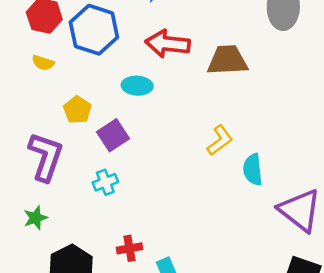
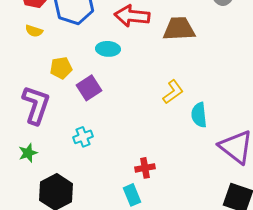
yellow pentagon: (77, 110) -> (61, 68), turned 30
cyan cross: (105, 182) -> (83, 137), moved
red cross: (130, 248) -> (145, 168), moved

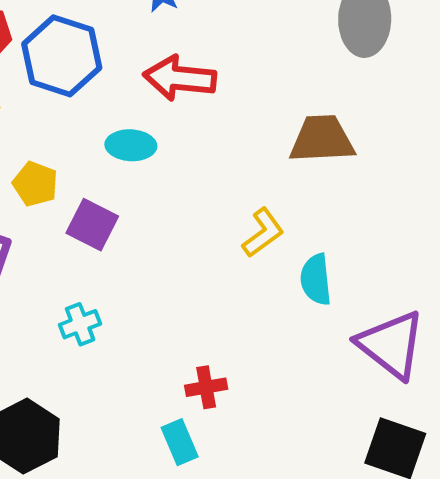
brown trapezoid: (179, 29) -> (322, 139), moved
yellow pentagon: (61, 68) -> (35, 184), turned 30
purple square: (89, 88) -> (92, 225), turned -30

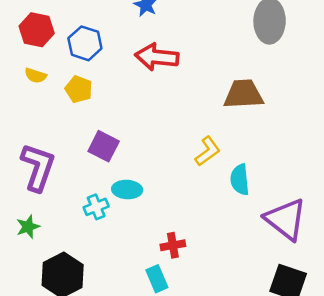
blue hexagon: (62, 56) -> (85, 43), size x0.7
cyan ellipse: (131, 145) -> (127, 190), moved
yellow pentagon: (35, 184) -> (79, 89), moved

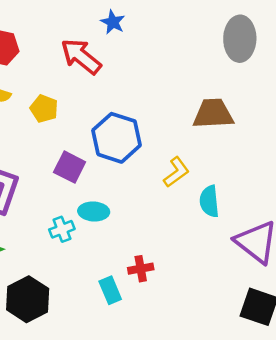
blue hexagon: (85, 43) -> (117, 138), moved, size x1.4
red arrow: (157, 57) -> (81, 56), moved, turned 33
cyan rectangle: (157, 279) -> (110, 290), moved

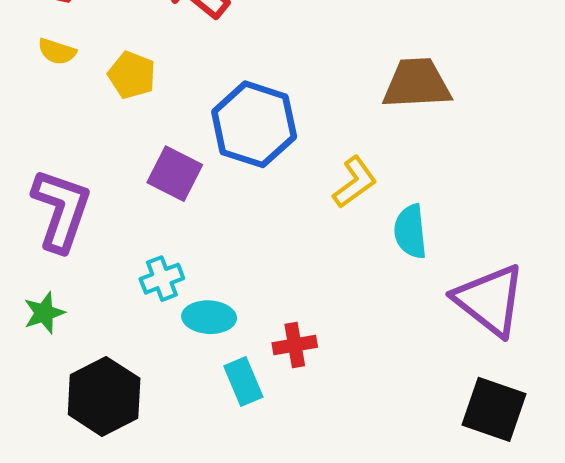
cyan ellipse: (94, 211) -> (209, 317), moved

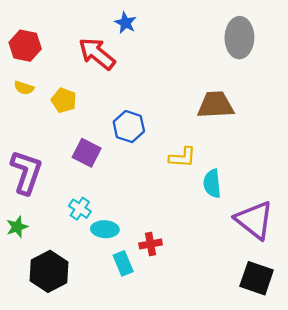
blue hexagon: (254, 124) -> (129, 127), size x0.7
yellow L-shape: (355, 182) -> (182, 157), turned 40
cyan cross: (162, 279) -> (80, 209), turned -35

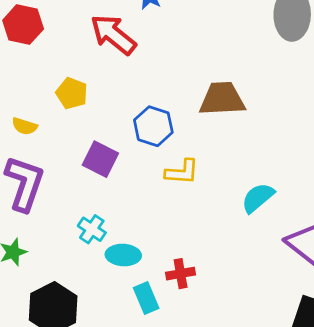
yellow semicircle: (24, 88) -> (25, 126), moved
brown trapezoid: (216, 105) -> (222, 99), moved
yellow L-shape: (182, 157) -> (182, 172), moved
cyan semicircle: (212, 184) -> (258, 198), turned 56

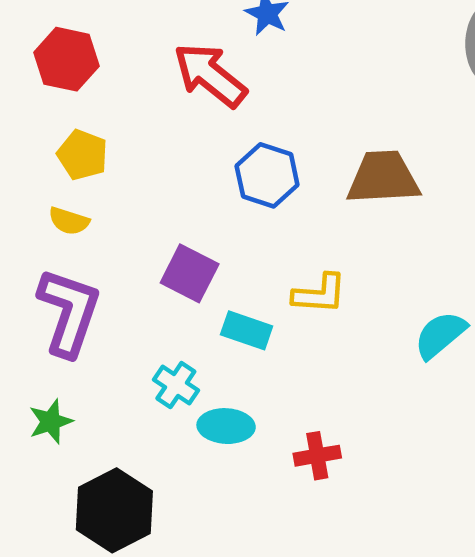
yellow pentagon: (72, 93) -> (83, 155), moved
blue hexagon: (153, 126) -> (267, 175), moved
cyan rectangle: (146, 298) -> (247, 330), moved, turned -48

